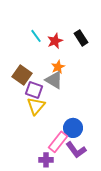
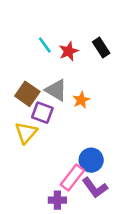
orange star: (58, 67) -> (81, 100), moved
gray triangle: (54, 80) -> (56, 90), moved
yellow triangle: (36, 106) -> (26, 133), moved

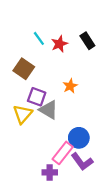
gray triangle: (56, 90) -> (49, 110), moved
brown square: (27, 94) -> (24, 69), moved

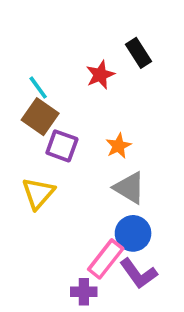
cyan line: (39, 38) -> (38, 88), moved
black rectangle: (87, 41) -> (138, 53), moved
purple square: (37, 97) -> (62, 146), moved
gray triangle: (49, 110) -> (129, 188), moved

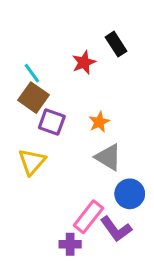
blue circle: (133, 233) -> (130, 194), moved

